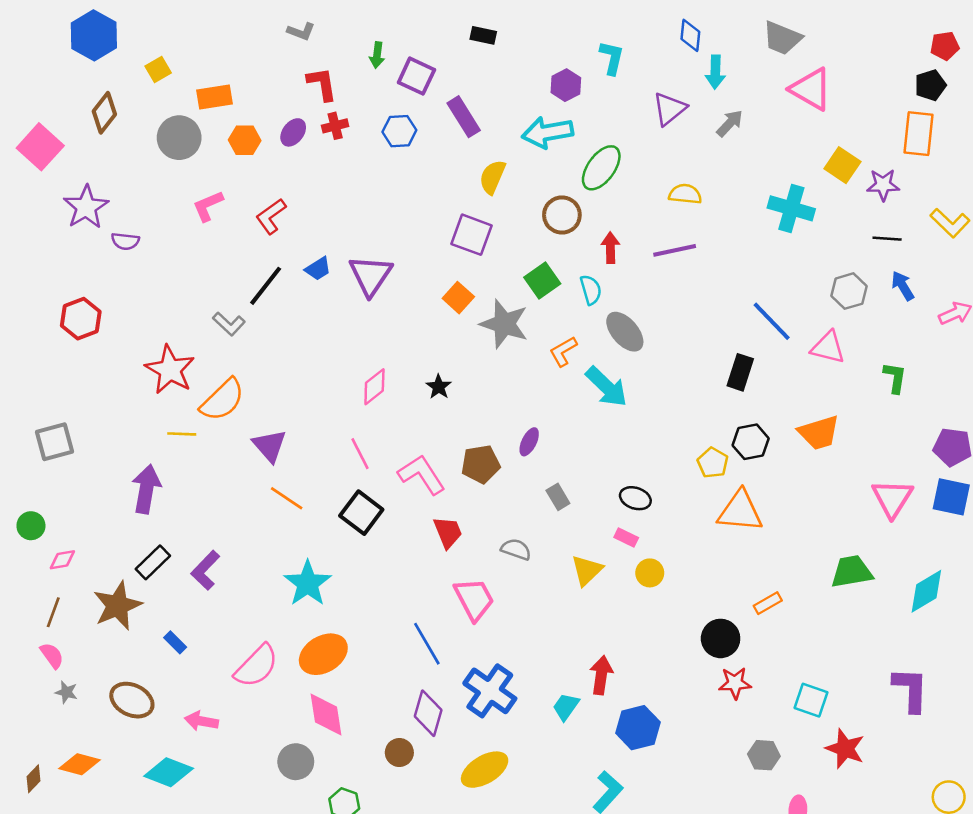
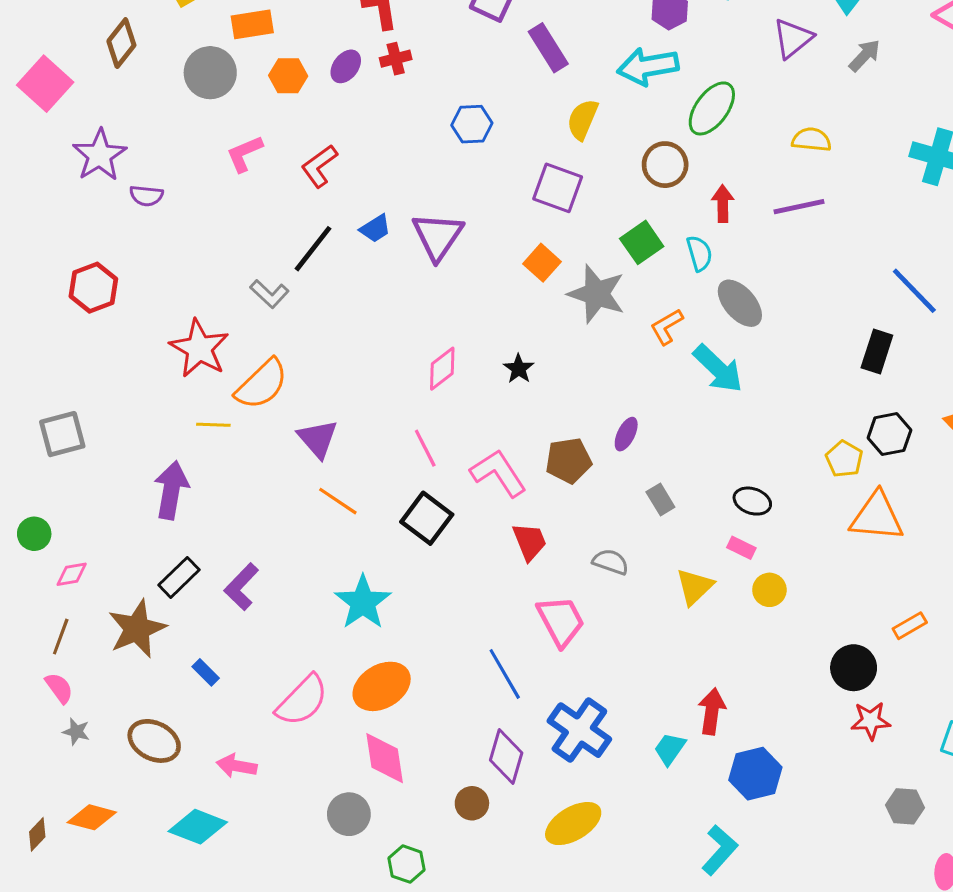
blue hexagon: (399, 131) -> (472, 124), moved

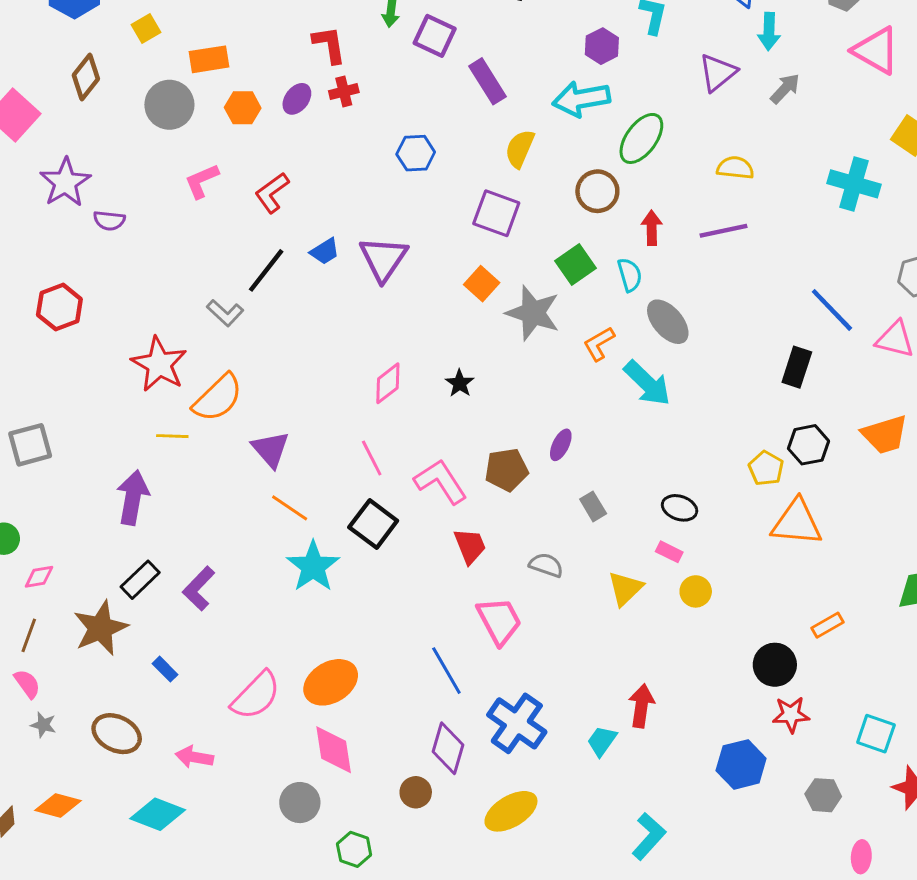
cyan star: (363, 602) -> (313, 567), moved
blue hexagon: (755, 774) -> (741, 764), moved

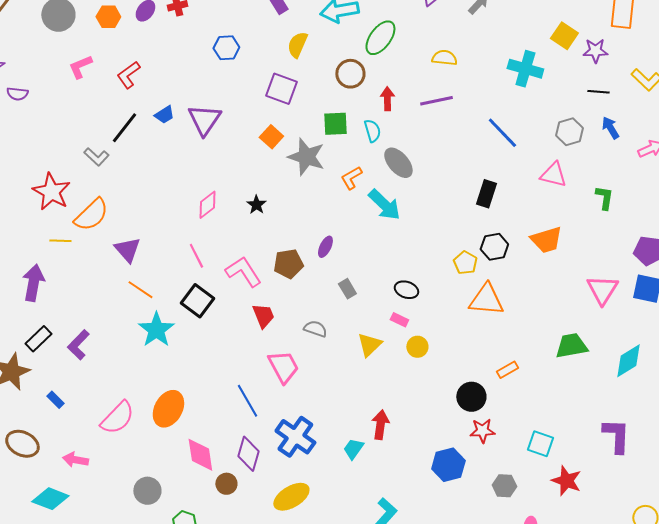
green square: (575, 265) -> (335, 124), turned 32
blue line: (832, 310) -> (502, 133), moved
orange ellipse: (331, 682) -> (168, 409), turned -30
pink diamond: (334, 750) -> (200, 455), moved

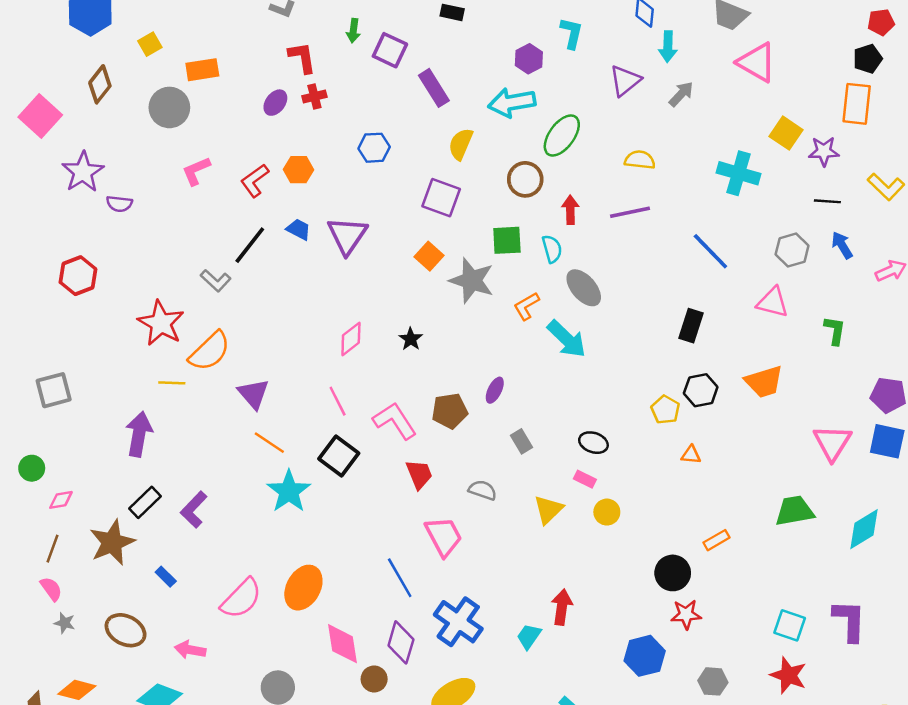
orange hexagon: (108, 17) -> (299, 170), moved
blue trapezoid: (164, 115) -> (299, 229), turned -120
orange triangle: (486, 300) -> (691, 455), size x0.5
cyan square: (540, 444) -> (790, 625), moved

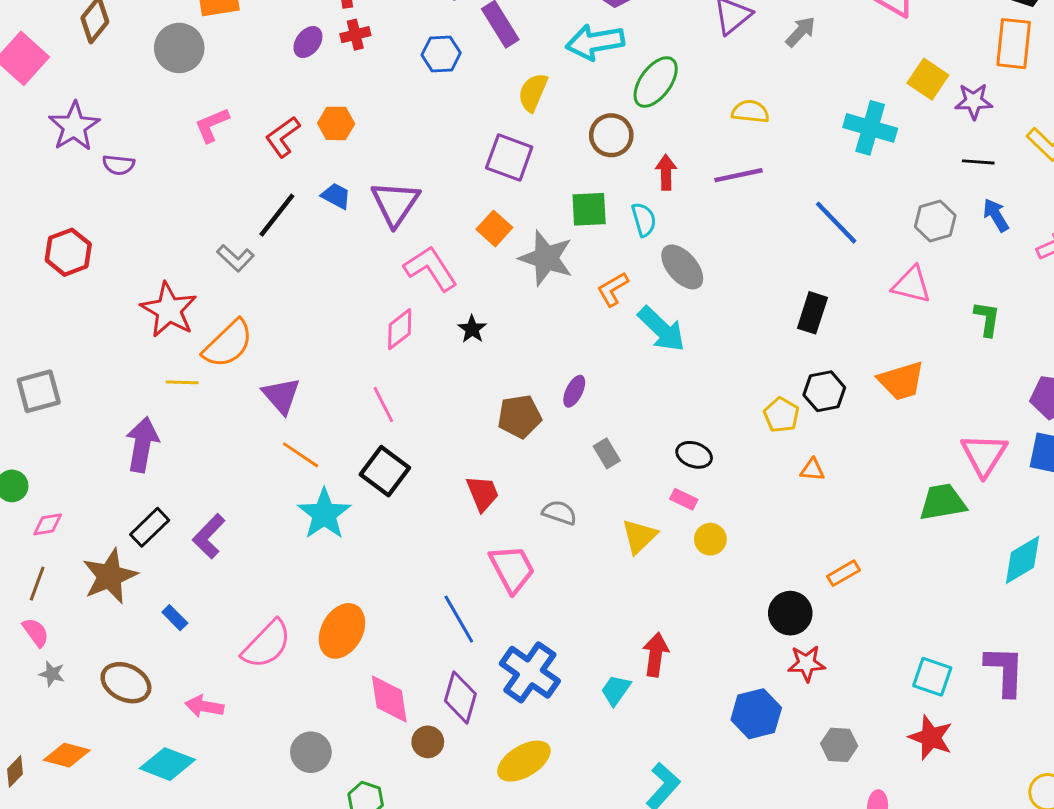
blue hexagon: (374, 148) -> (441, 54), moved
pink L-shape: (395, 421) -> (431, 268), moved
green trapezoid: (795, 511) -> (943, 502), moved

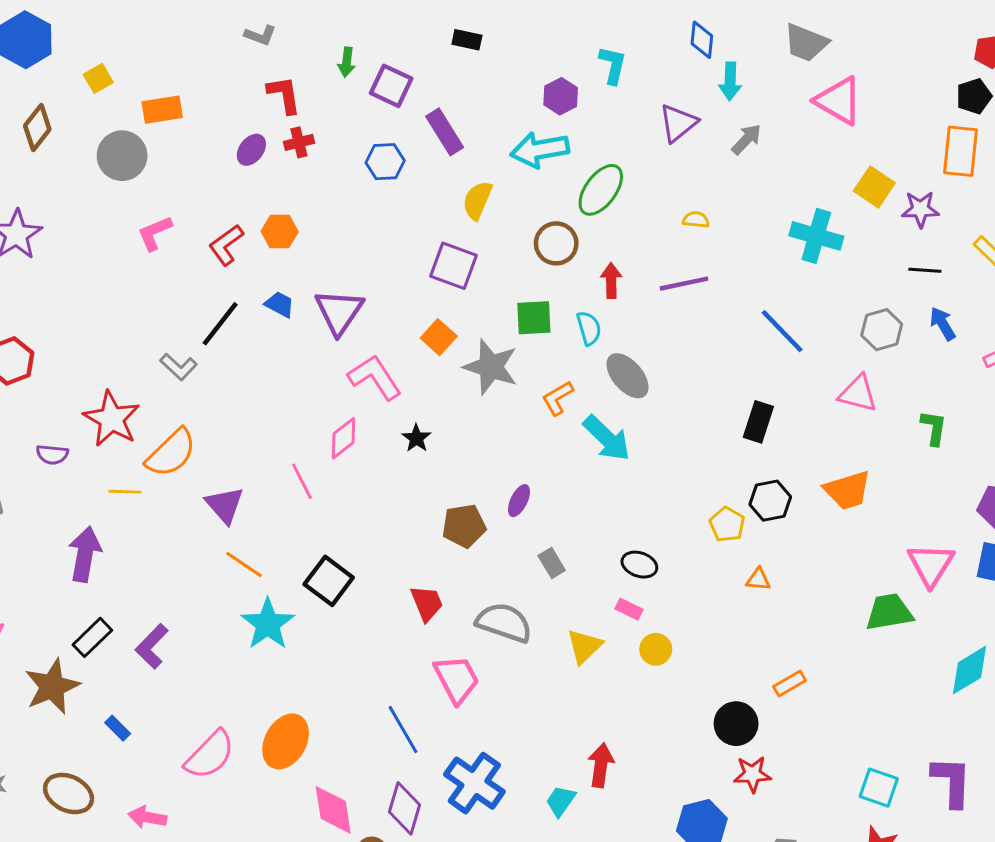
yellow semicircle: (750, 112) -> (696, 220), size x0.7
purple semicircle: (119, 165) -> (52, 455), moved
pink line: (383, 405) -> (302, 481), moved
gray semicircle: (559, 513) -> (504, 623), size x1.6

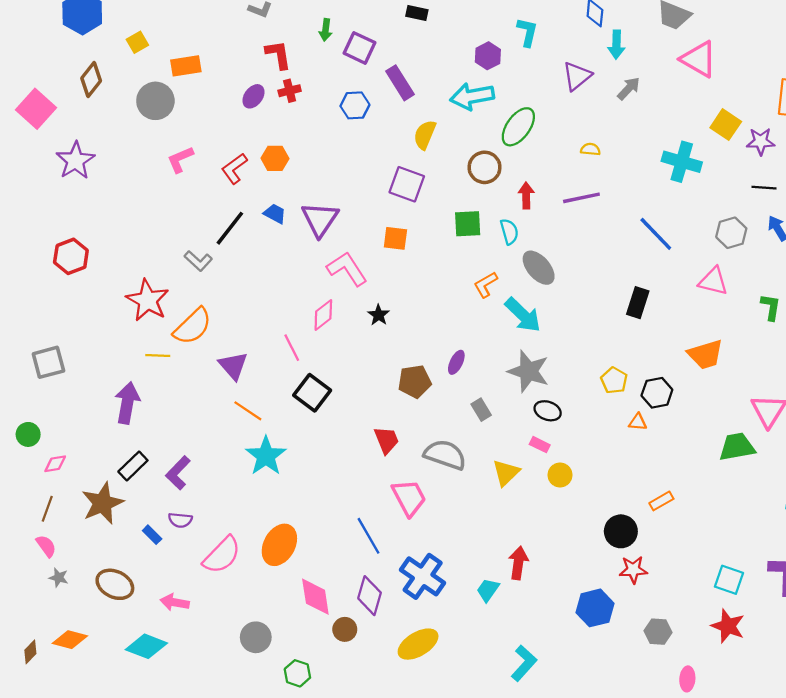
orange square: (439, 337) -> (395, 238), turned -35
gray star: (491, 367) -> (528, 371), moved
purple semicircle: (52, 455) -> (180, 520), moved
black hexagon: (770, 501) -> (657, 393), moved
black square: (329, 581) -> (312, 393), moved

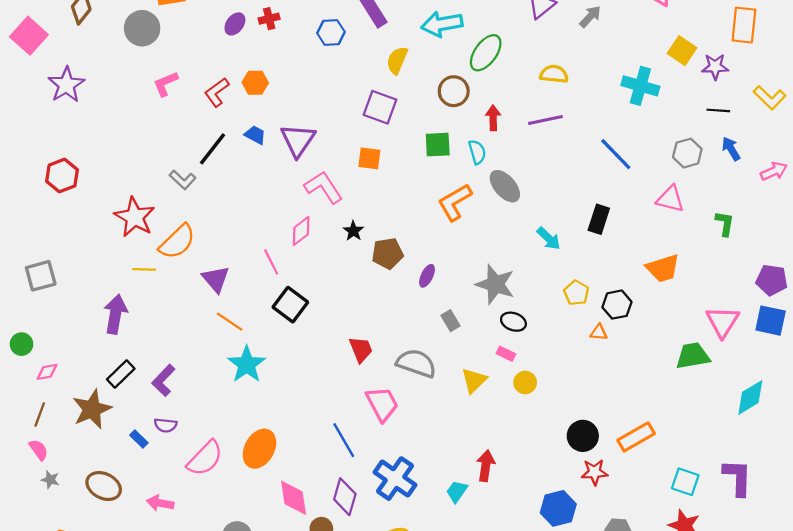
yellow semicircle: (590, 149) -> (554, 74), size x1.5
orange L-shape: (486, 285) -> (455, 202), size x1.5
cyan arrow: (523, 315) -> (549, 238), moved, size x0.7
brown pentagon: (415, 381) -> (388, 253), moved
orange rectangle: (661, 501) -> (636, 437), moved, size x1.6

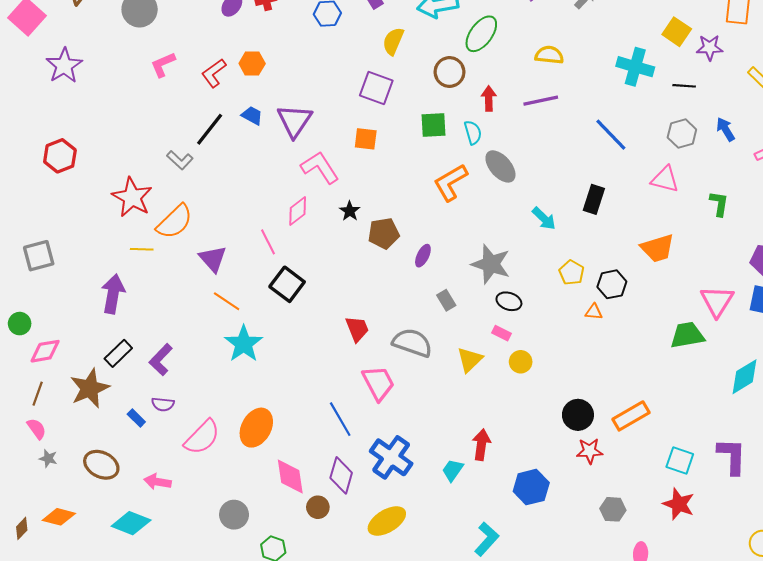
black line: (718, 110) -> (684, 86), moved
pink diamond: (47, 372) -> (45, 351), size x1.4
blue hexagon: (558, 508) -> (531, 487), moved

